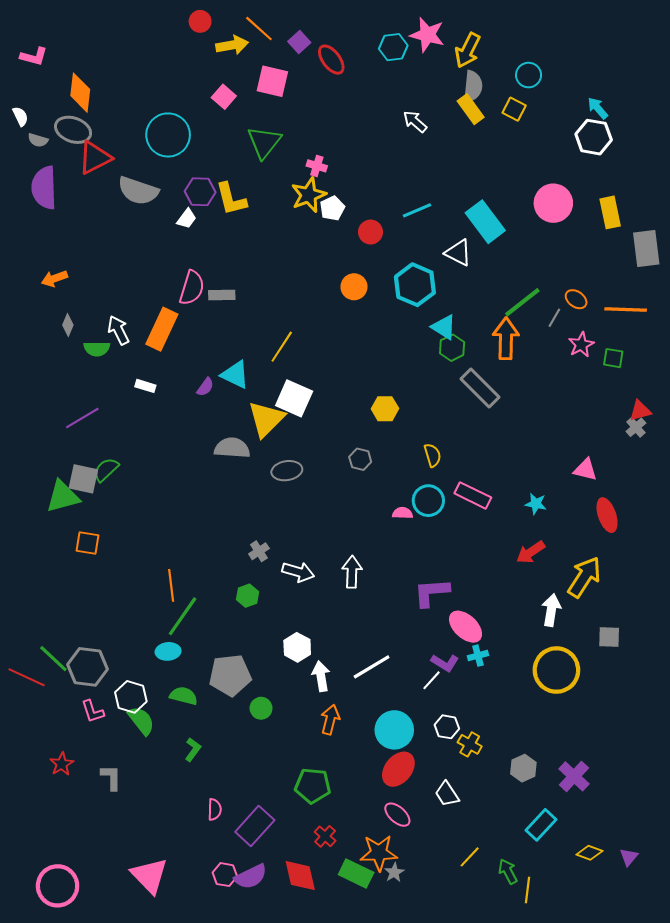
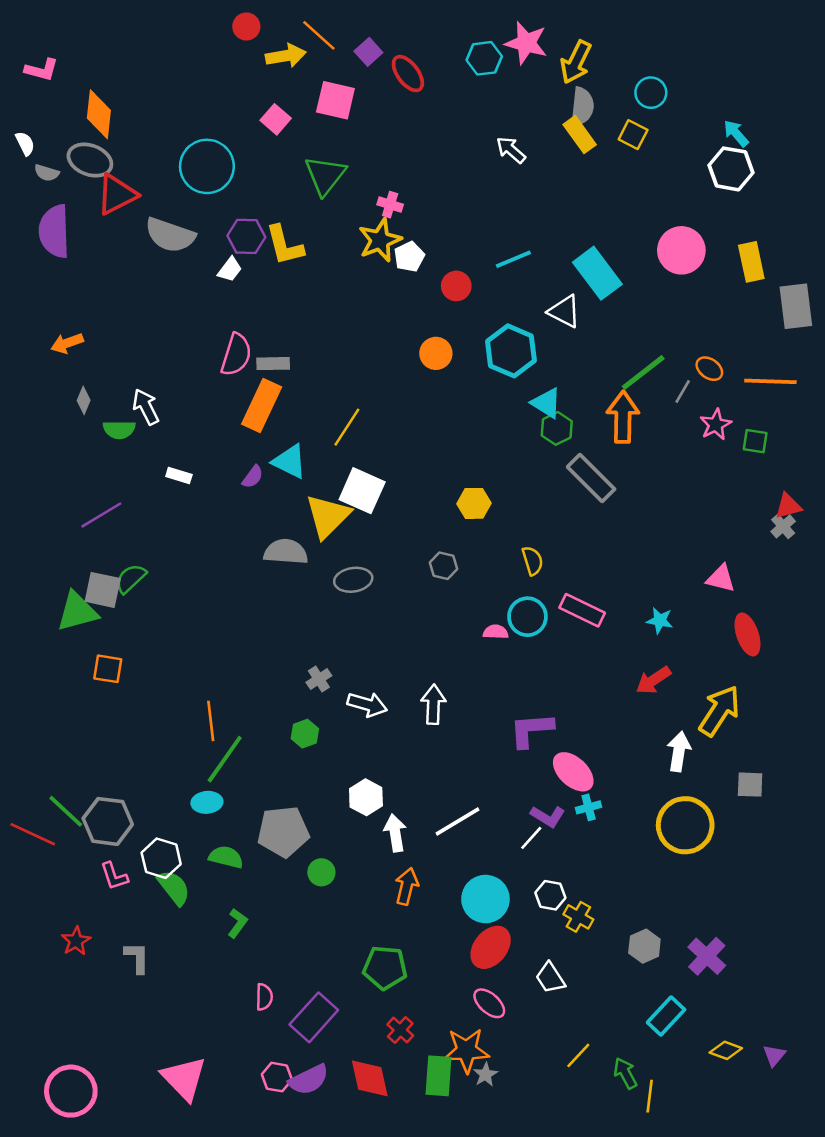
orange rectangle: (162, 329) -> (262, 406), moved
green rectangle: (356, 873) -> (438, 1076), turned 68

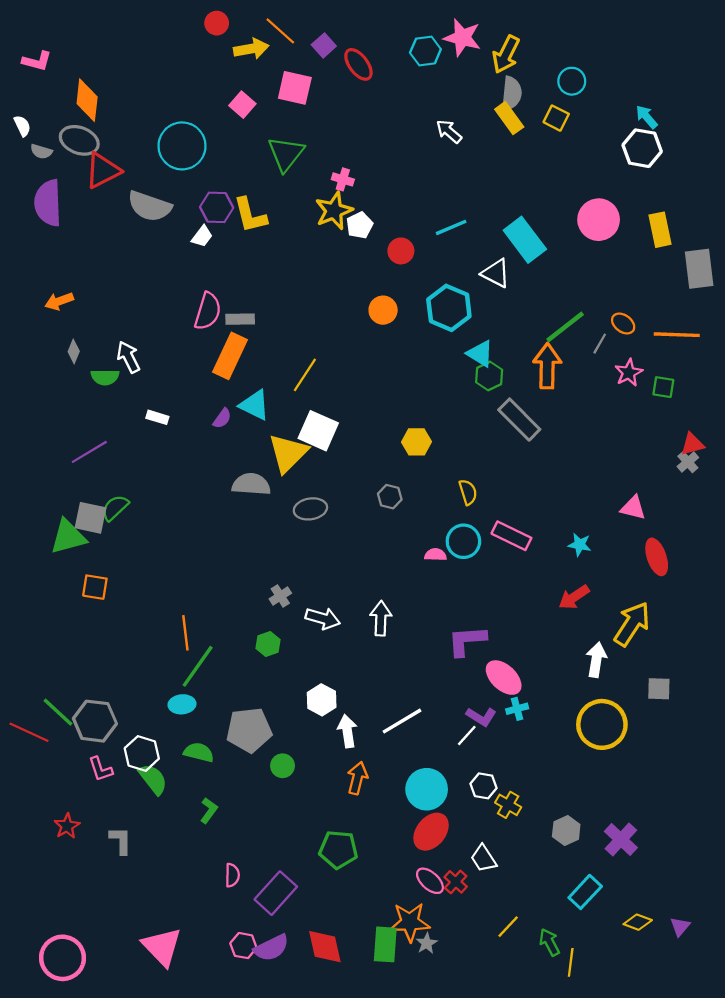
red cross: (400, 1030) -> (456, 882), moved

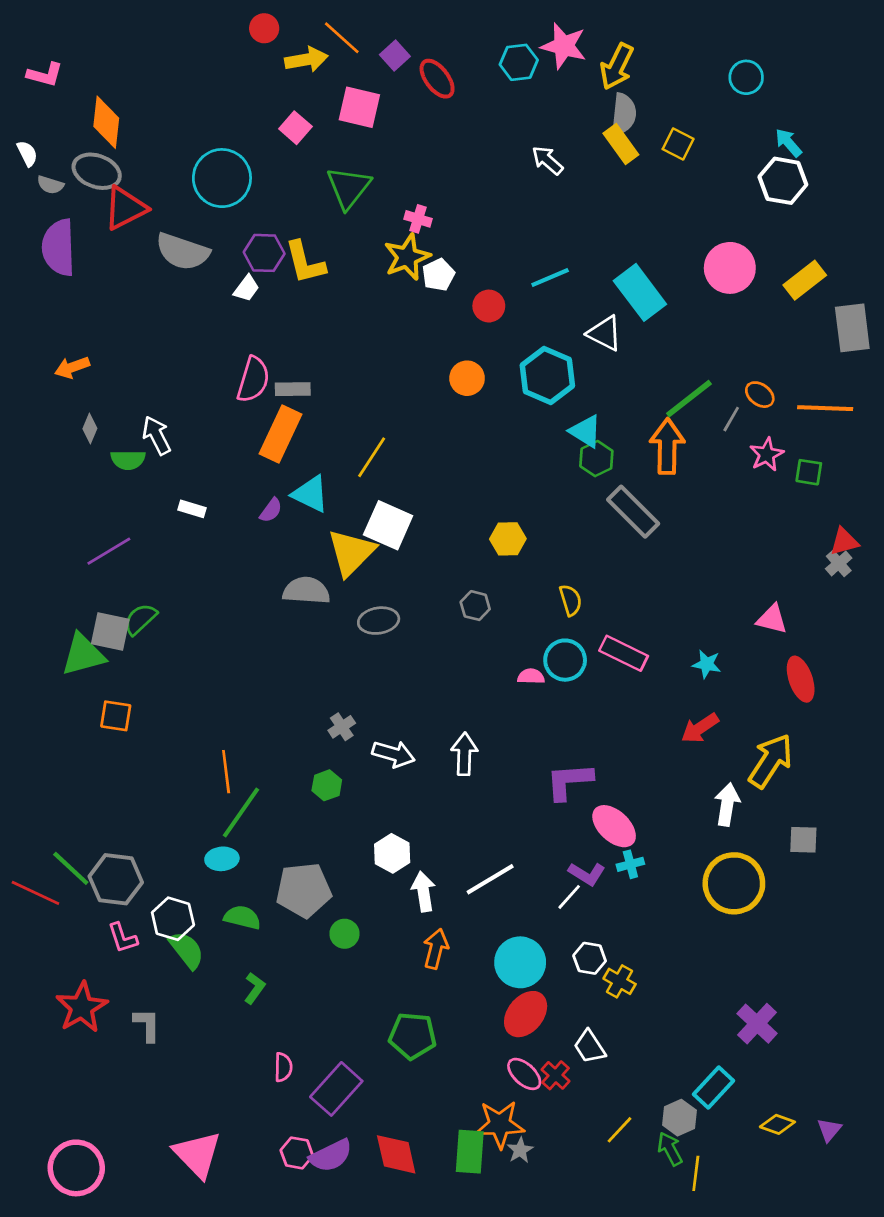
cyan circle: (572, 81) -> (746, 77), moved
yellow rectangle: (660, 230) -> (805, 280), turned 64
red star: (67, 826) -> (82, 1007), size x1.6
gray hexagon: (566, 831) -> (679, 1118), moved

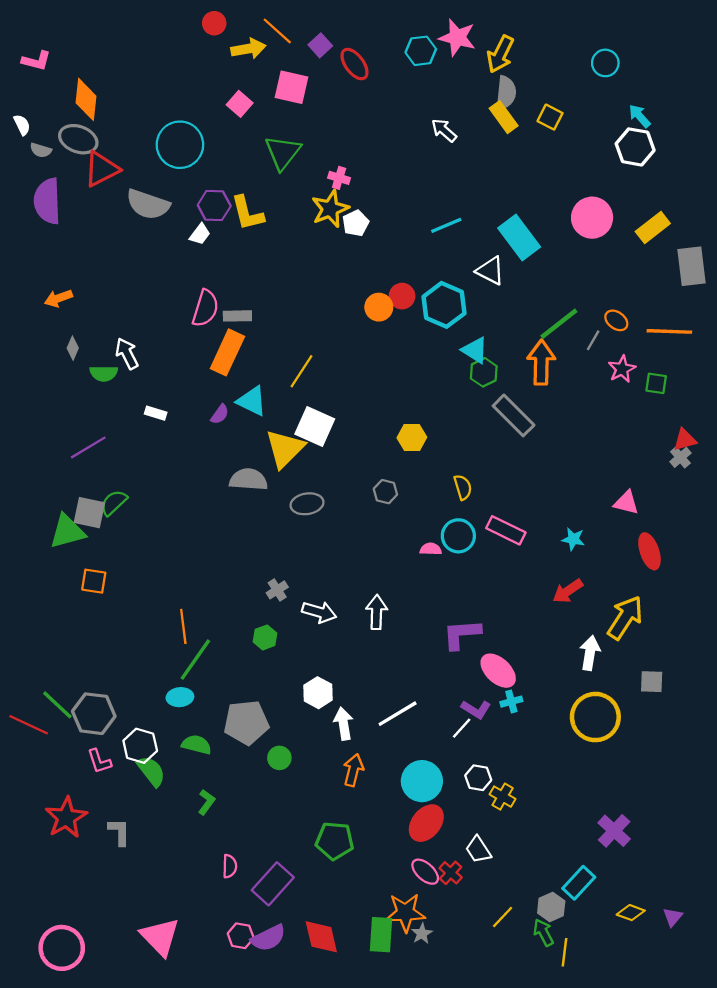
red circle: (489, 306) -> (402, 296), moved

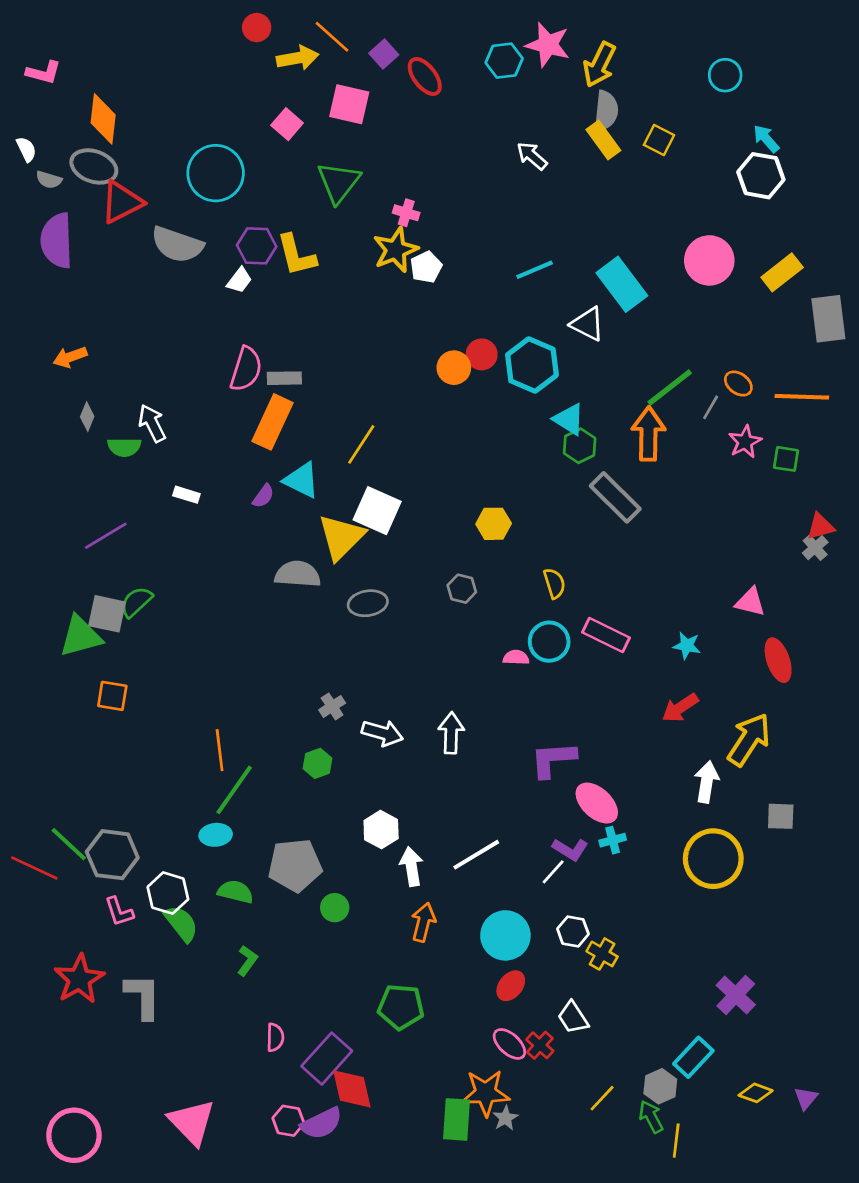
red ellipse: (426, 823) -> (511, 986), size x0.7
gray L-shape: (119, 832) -> (143, 996), size x1.4
red diamond: (321, 937) -> (352, 1089), moved

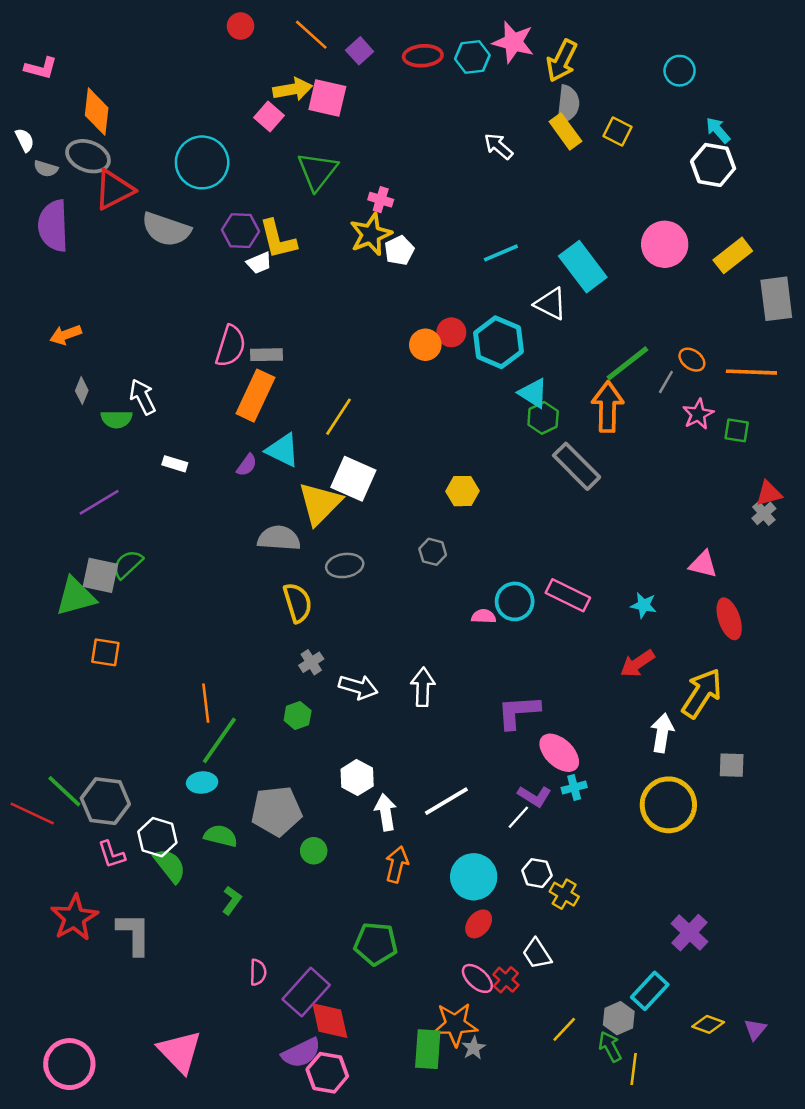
yellow arrow: (298, 58) -> (293, 89), moved
red ellipse: (425, 76) -> (423, 56), moved, turned -57
white trapezoid: (239, 280) -> (259, 263), moved, turned 30
yellow semicircle: (554, 583) -> (298, 603), moved, size x1.4
pink hexagon: (288, 1121) -> (327, 1073), moved, size x1.4

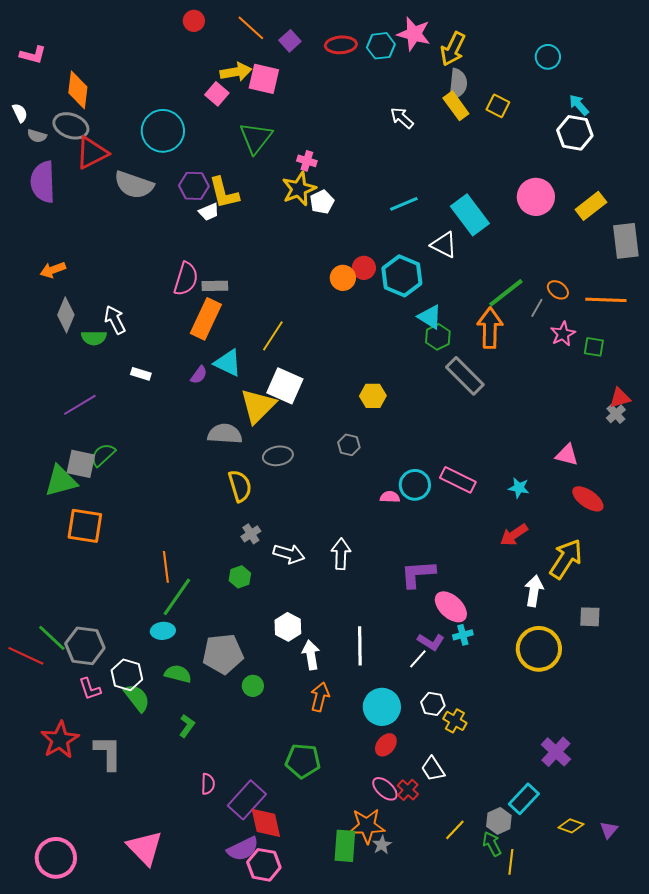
gray diamond: (82, 391) -> (66, 315), size x1.6
red ellipse: (729, 619) -> (588, 499), turned -36
orange square: (105, 652) -> (85, 526), size x1.5
white line: (446, 801) -> (360, 646), turned -60

